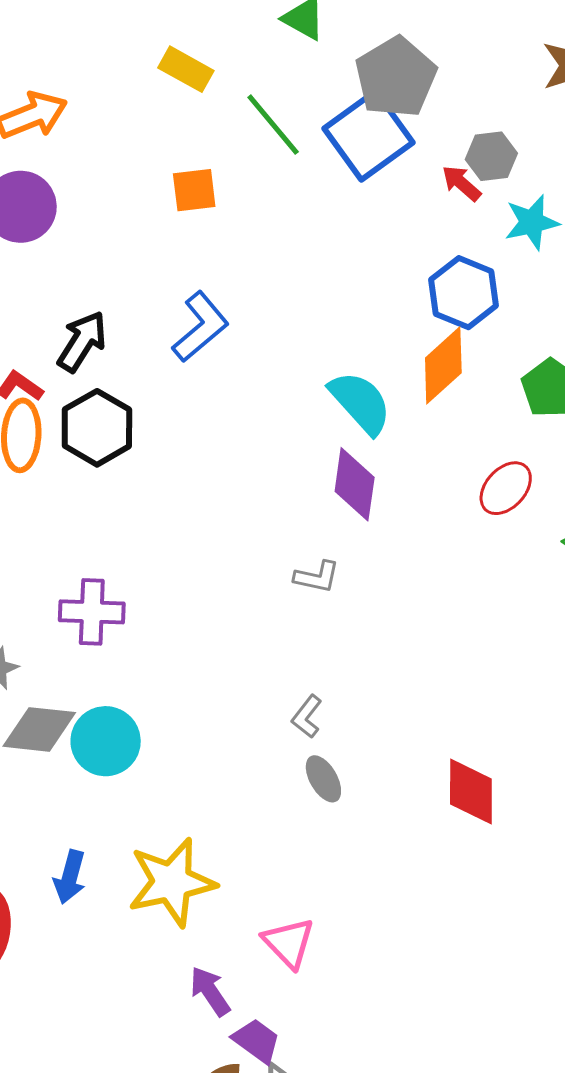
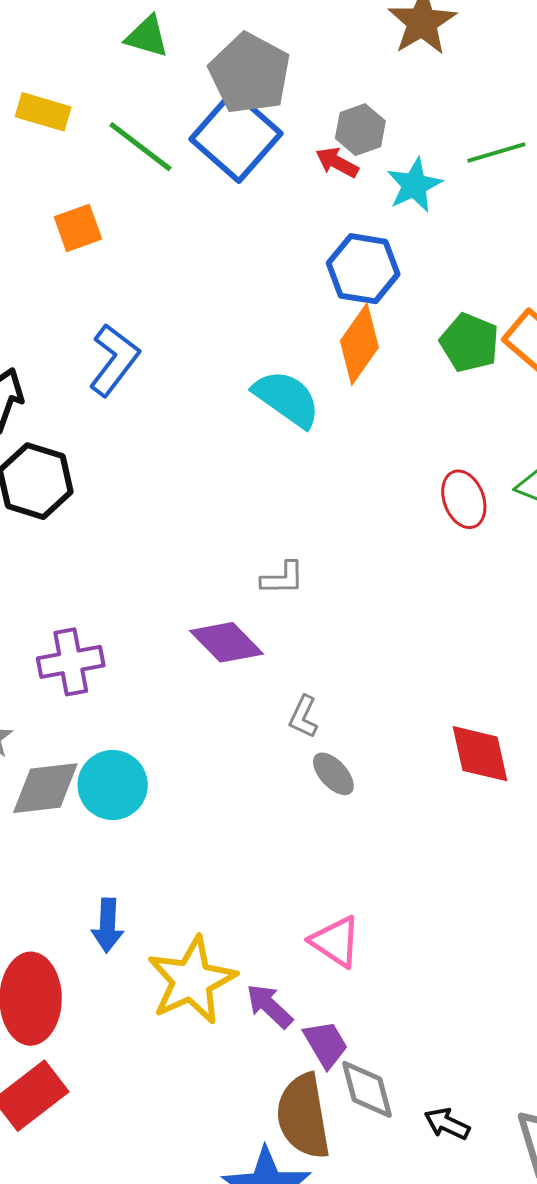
purple diamond: (355, 484) -> (227, 642), moved, turned -40
red ellipse: (506, 488) -> (464, 499), moved, turned -50
yellow star: (172, 882) -> (192, 980), moved
purple trapezoid: (257, 1041) -> (326, 1044), turned 36

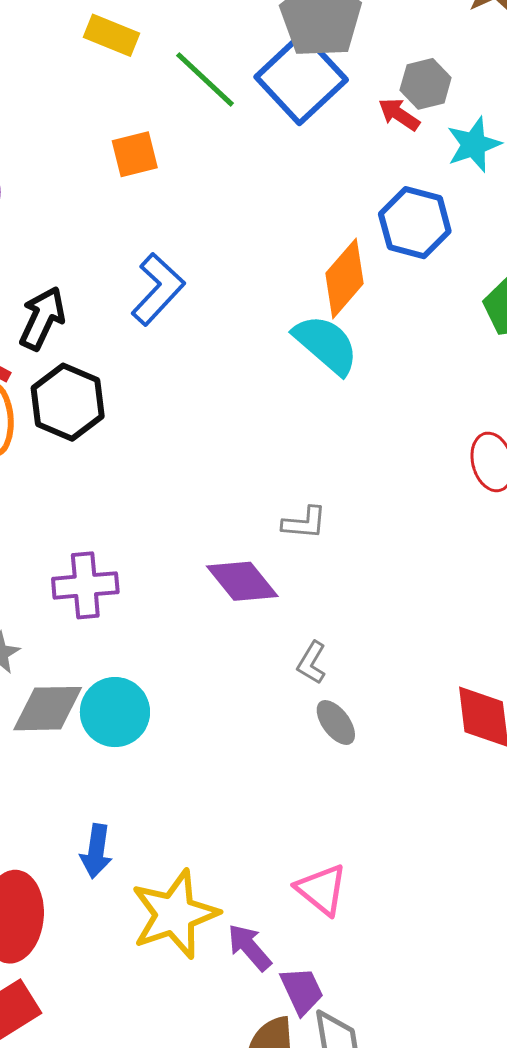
orange diamond: (359, 344) -> (345, 278), moved

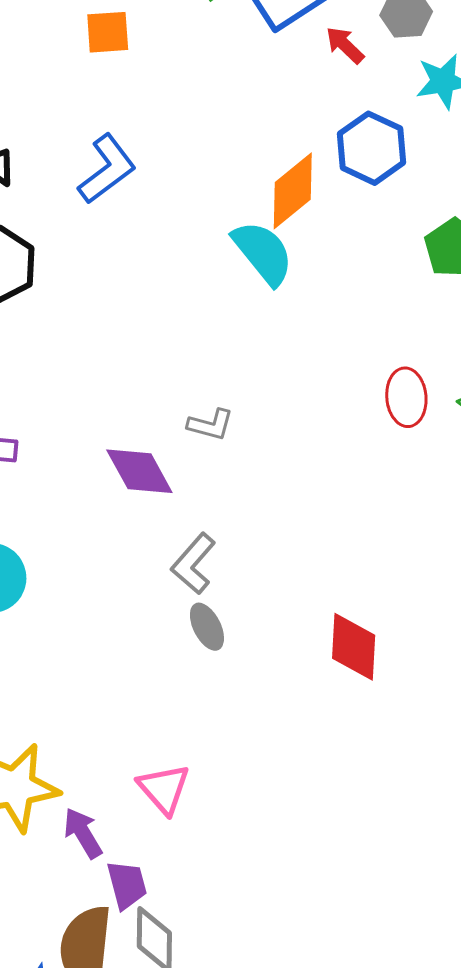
red arrow: (399, 114) -> (345, 45), moved
gray L-shape: (312, 663) -> (194, 564), size x1.4

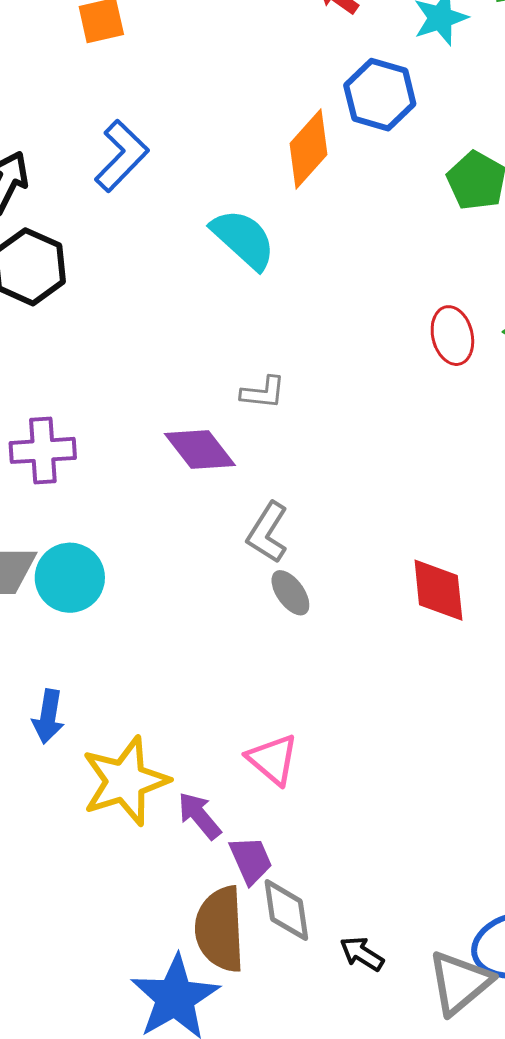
cyan semicircle: (263, 253) -> (243, 239), moved

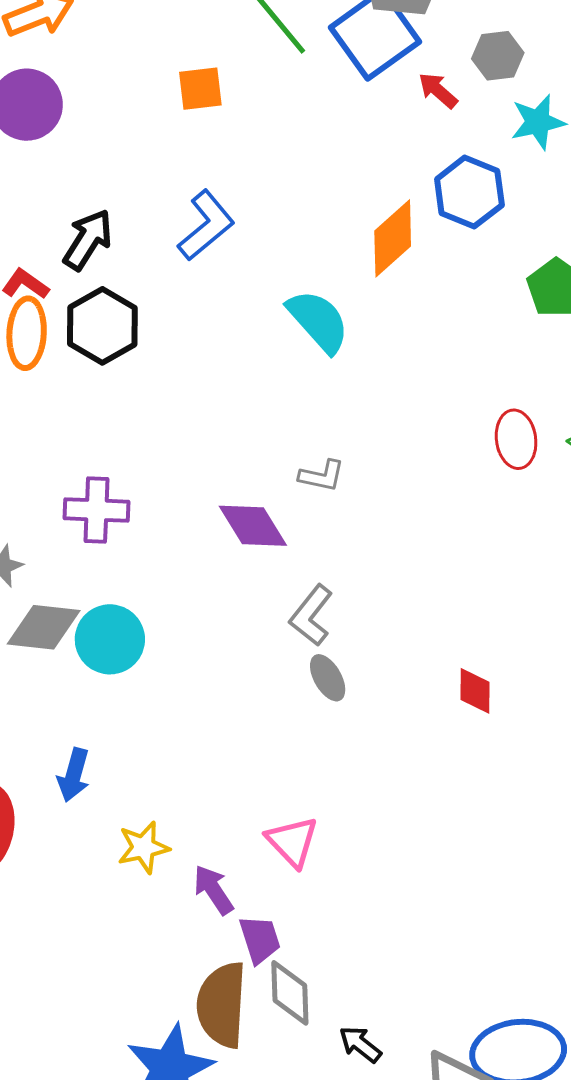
red diamond: (438, 590) -> (475, 691), size x0.7
yellow star: (125, 781) -> (143, 847), size x0.6

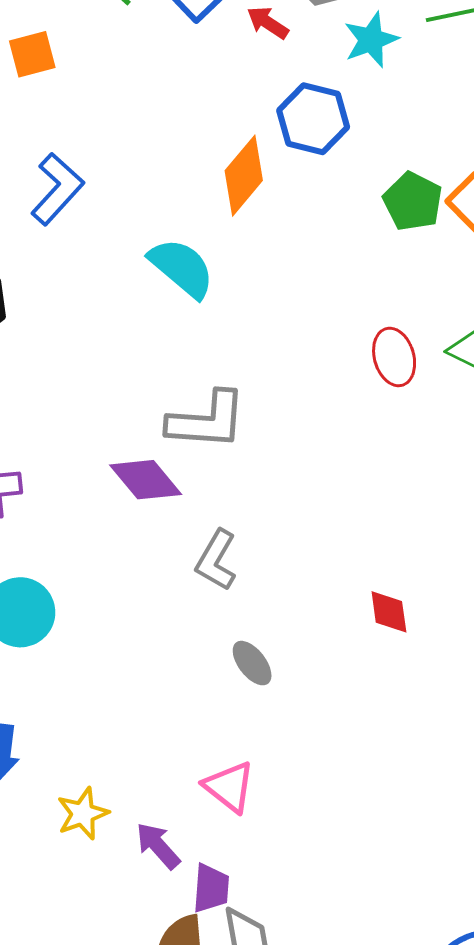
gray L-shape: (322, 476) -> (207, 421), size x1.8
gray ellipse: (328, 678) -> (252, 663), moved
purple trapezoid: (260, 939) -> (211, 888), turned 30

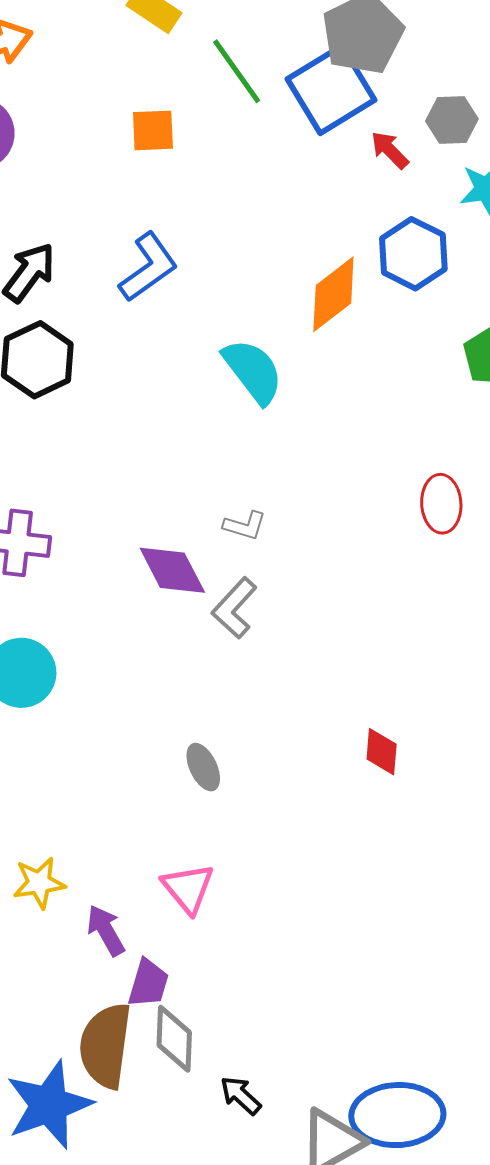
gray L-shape: (207, 421) -> (245, 526), size x0.5
gray L-shape: (216, 560) -> (234, 608), moved
gray ellipse: (252, 663) -> (203, 767), moved

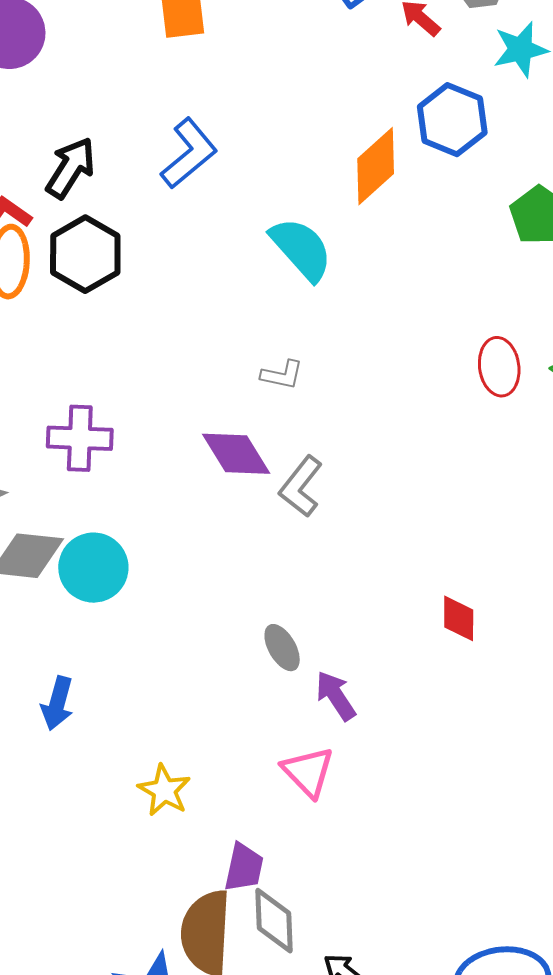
gray L-shape: (245, 526) -> (282, 375), moved
yellow star: (39, 883) -> (164, 790), moved, turned -30
pink triangle: (188, 888) -> (308, 772), moved
purple arrow: (106, 930) -> (336, 696), moved

